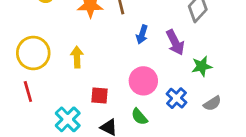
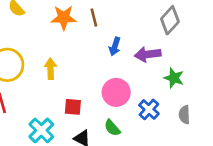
purple arrow: (175, 42) -> (148, 54), turned 110
green star: (202, 66) -> (174, 78), turned 30
gray semicircle: (212, 103) -> (184, 115), turned 120

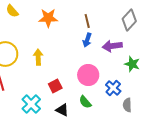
brown line: (94, 18) -> (87, 21), moved
red square: (73, 107) -> (55, 86), turned -32
gray semicircle: (184, 115) -> (127, 105), moved

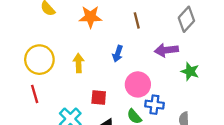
blue arrow: (87, 40) -> (118, 54), moved
red square: (55, 86) -> (99, 98), turned 32
blue cross: (113, 88) -> (154, 105), moved, turned -35

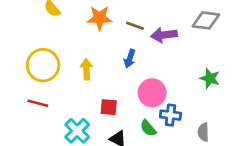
gray diamond: (186, 19) -> (206, 20), turned 55
brown line: (137, 20) -> (135, 26), moved, turned -56
purple arrow: (166, 50) -> (164, 35), moved
red line: (35, 94) -> (38, 103), turned -60

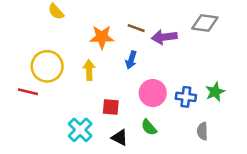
orange star: (100, 18) -> (102, 37), moved
green star: (210, 78) -> (215, 92), moved, turned 30
red line: (38, 103) -> (28, 92), moved
blue cross: (170, 115) -> (186, 97), moved

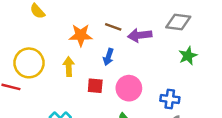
green star: (215, 92) -> (188, 56), moved
blue cross: (186, 97) -> (170, 99), moved
red square: (111, 107) -> (95, 86), moved

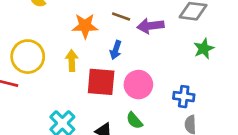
red square: (95, 86) -> (101, 82), size x1.6

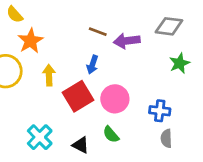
orange star: (85, 26) -> (30, 41), moved, turned -30
red square: (101, 82) -> (78, 96), turned -36

